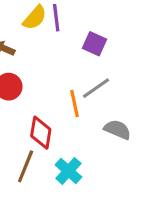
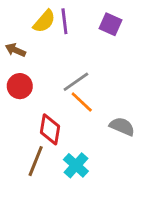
purple square: (94, 44) -> (111, 24), moved
gray line: (96, 88) -> (76, 82), moved
orange line: (75, 103) -> (82, 102), turned -35

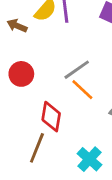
brown arrow: (15, 50) -> (17, 26), moved
cyan cross: (76, 165) -> (89, 159), moved

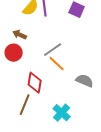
brown arrow: (17, 26) -> (20, 35), moved

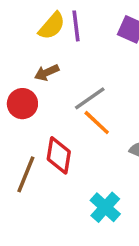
brown arrow: (20, 35) -> (47, 73), moved, turned -48
brown line: (25, 105) -> (26, 174), moved

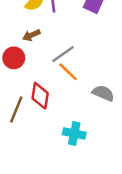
cyan cross: (105, 207) -> (74, 133), turned -30

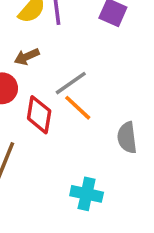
gray semicircle: (103, 93) -> (127, 138), turned -120
red diamond: (40, 96) -> (39, 115), moved

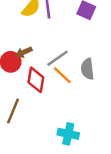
brown arrow: (27, 57) -> (24, 52), moved
gray semicircle: (127, 138) -> (87, 69), moved

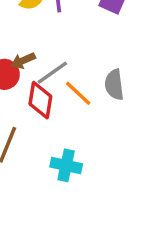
gray line: (57, 58) -> (52, 73), moved
cyan cross: (68, 134) -> (66, 165), moved

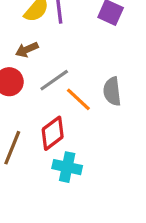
brown arrow: (23, 61) -> (27, 50), moved
red diamond: (40, 100) -> (53, 133), moved, turned 44

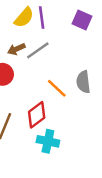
gray line: (54, 80) -> (38, 50), moved

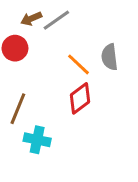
red diamond: (37, 115) -> (80, 98), moved
cyan cross: (48, 141) -> (37, 140), moved

